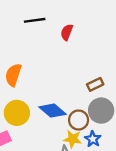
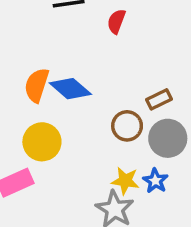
blue diamond: (52, 111) -> (70, 89), moved
brown circle: (79, 120) -> (127, 126), moved

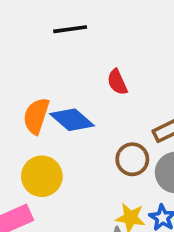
red semicircle: (116, 21) -> (117, 82), moved, turned -45

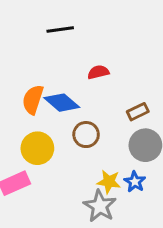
red semicircle: (117, 82) -> (98, 72), turned 100
brown circle: (132, 159) -> (86, 135), moved

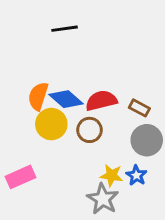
red semicircle: (98, 72) -> (101, 101), moved, size x1.5
brown rectangle: (138, 112) -> (139, 108), turned 54
yellow circle: (37, 148) -> (51, 124), moved

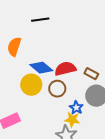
orange semicircle: (38, 96) -> (14, 47), moved
blue star: (136, 175) -> (76, 108), moved

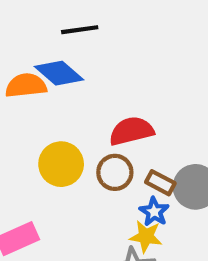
orange semicircle: (14, 47) -> (26, 86), turned 66
blue diamond: (41, 68) -> (59, 73), moved
brown rectangle: (91, 74) -> (160, 183), moved

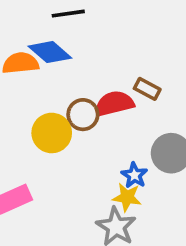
brown circle: (115, 172) -> (83, 115), moved
brown rectangle: (160, 183) -> (147, 89), moved

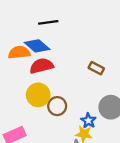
red semicircle: (114, 104) -> (42, 66), moved
brown circle: (83, 115) -> (57, 106), moved

